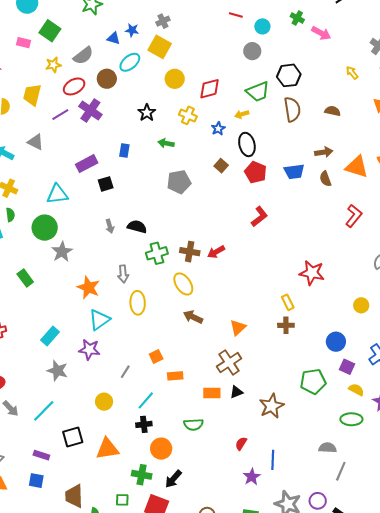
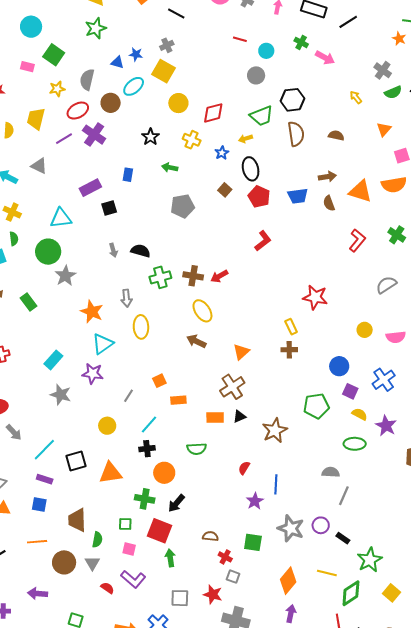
gray semicircle: (83, 56) -> (87, 80), turned 140
yellow ellipse: (183, 284) -> (202, 311), moved
cyan line: (44, 411) -> (44, 450), moved

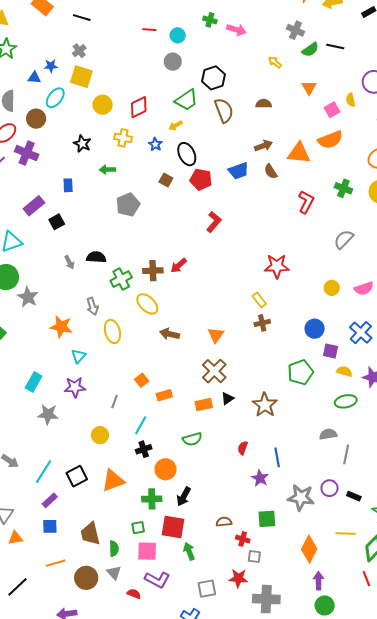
yellow ellipse: (202, 311) -> (147, 304), moved
cyan triangle: (103, 344) -> (79, 356), size x0.7
purple rectangle: (45, 479) -> (50, 500), turned -49
pink square: (129, 549) -> (147, 551), size x1.5

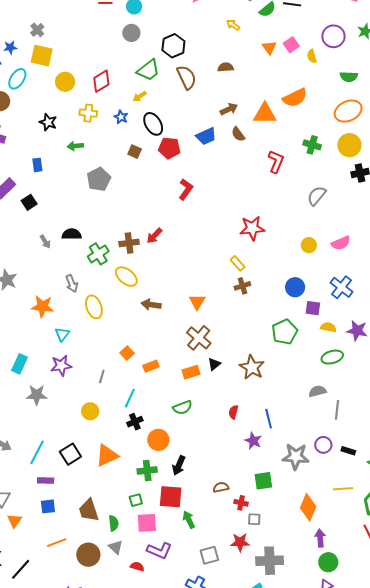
pink square: (332, 110) -> (291, 45), moved
purple rectangle: (50, 500) -> (46, 480), turned 49
orange triangle: (15, 538) -> (14, 521), turned -42

